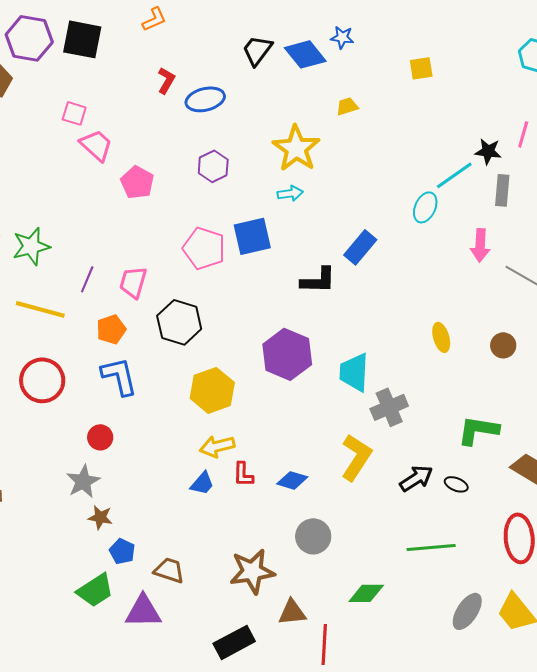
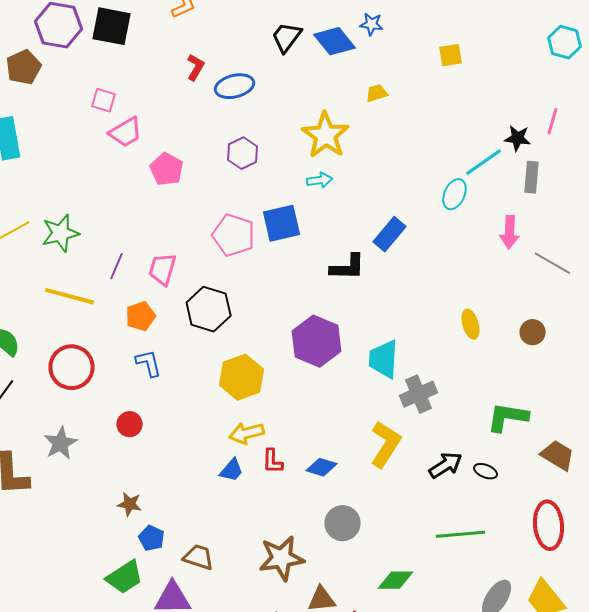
pink trapezoid: (96, 145) -> (126, 132), turned 108
blue L-shape: (119, 376) -> (149, 363), size x0.7
gray star: (83, 481) -> (61, 443), moved

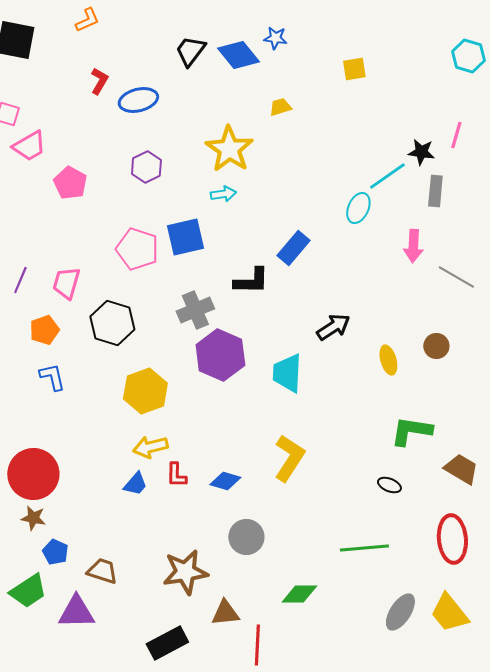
yellow ellipse: (471, 324) -> (388, 360), moved
gray cross: (419, 394) -> (195, 310), moved
red circle: (130, 424) -> (33, 474), moved, size x2.0
black arrow: (446, 465) -> (333, 327), moved

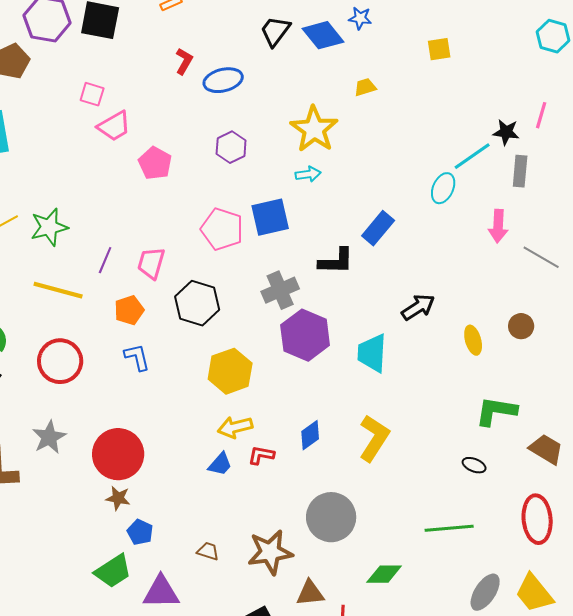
red L-shape: (176, 475) -> (261, 455), turned 100
blue diamond: (225, 481) -> (310, 435), moved, turned -52
gray circle: (246, 537) -> (331, 517), size x1.4
brown trapezoid: (102, 571) -> (208, 551), moved, size x0.7

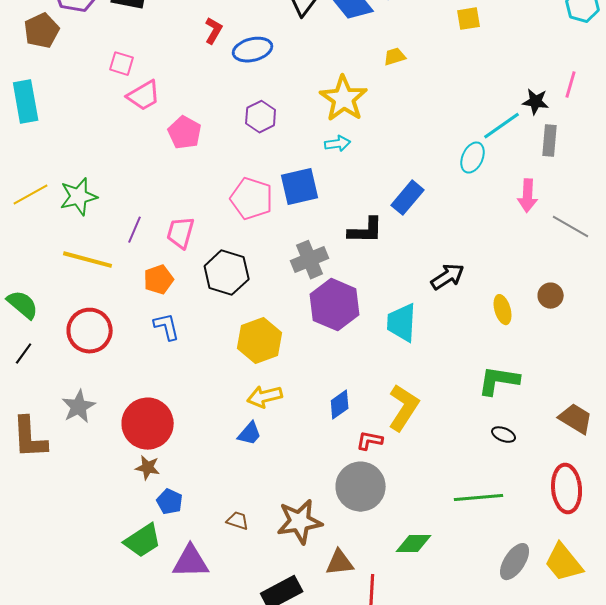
green L-shape: (496, 411) -> (499, 381), moved
red L-shape: (261, 455) -> (370, 441), moved

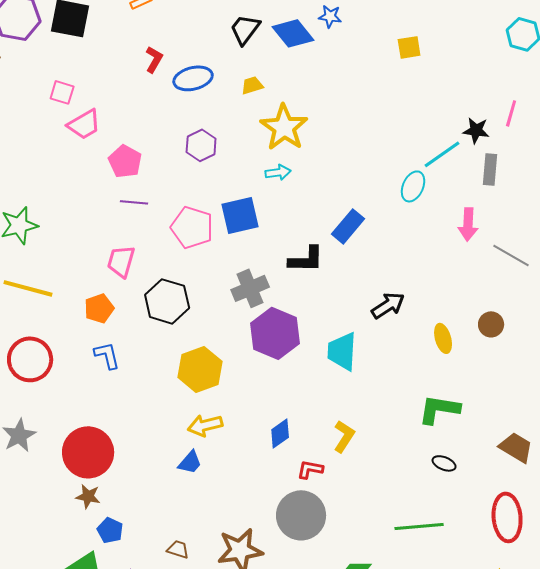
yellow trapezoid: (395, 57) -> (252, 85), moved
purple line: (135, 230) -> (134, 202), moved, turned 72
yellow L-shape: (404, 408) -> (344, 436), size x0.7

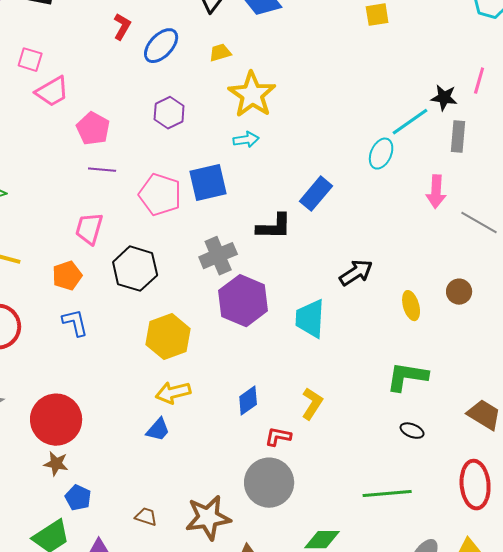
blue ellipse: (193, 78) -> (161, 46), turned -33

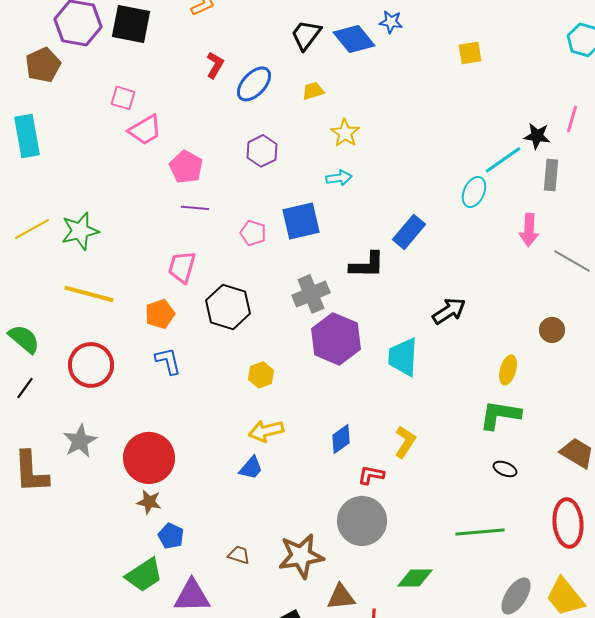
yellow star: (252, 95) -> (345, 133), size x0.6
pink pentagon: (160, 195) -> (253, 233), size x0.6
yellow ellipse: (411, 306) -> (508, 370), moved, turned 32
yellow hexagon: (168, 337) -> (261, 375), size x0.6

